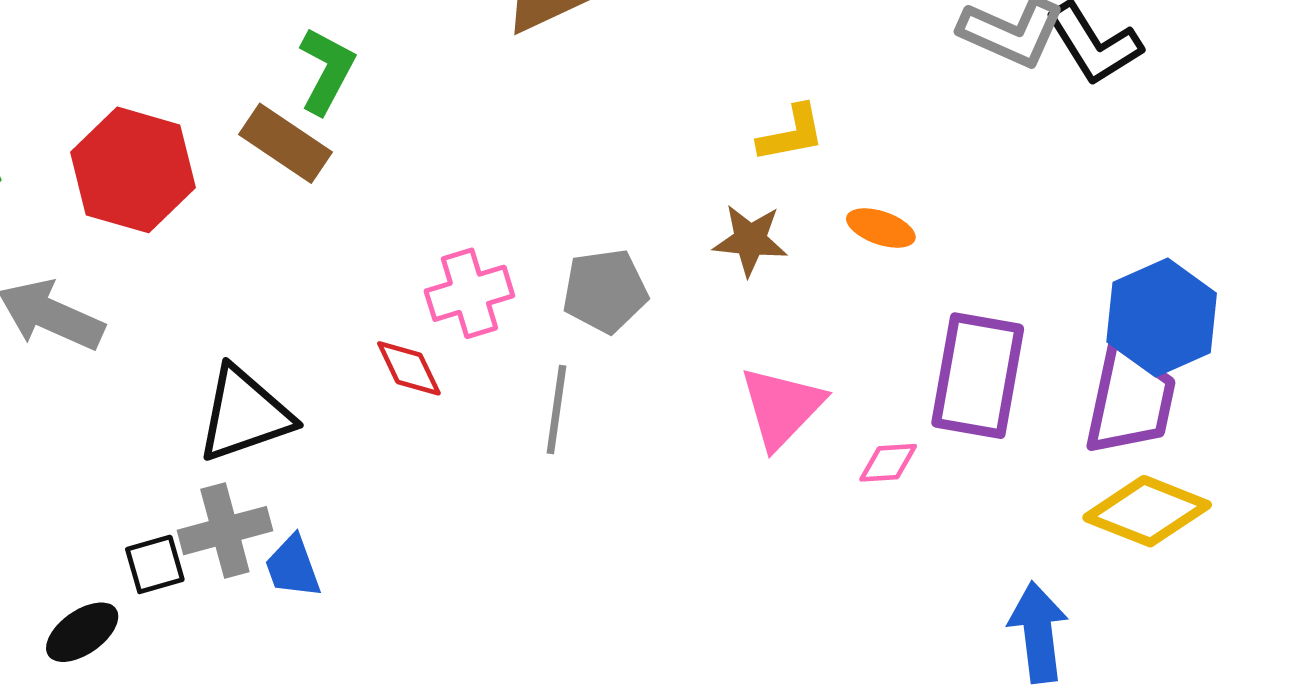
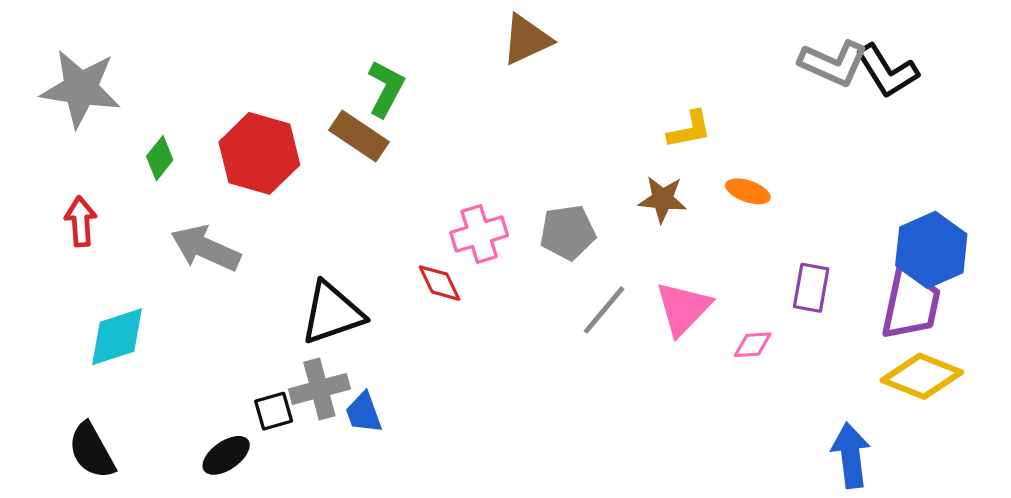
purple rectangle: (978, 376) -> (811, 288), size x0.6
gray line: (557, 410) -> (604, 310), moved, turned 32

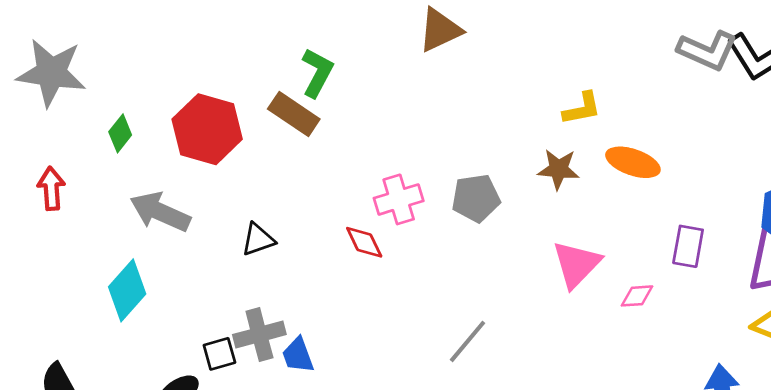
orange ellipse: (748, 191) -> (633, 162), size x1.4
gray line: (604, 310) -> (468, 341), moved
black triangle: (332, 313) -> (258, 239), moved, size x0.6
cyan diamond: (117, 337) -> (127, 290), moved, turned -30

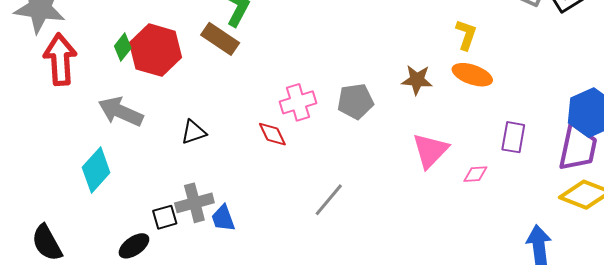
yellow L-shape: (582, 109) -> (466, 35), moved, turned -60
green diamond: (120, 133) -> (123, 47), moved
red arrow: (51, 188) -> (60, 59), moved, size x1.6
gray line: (468, 341) -> (329, 200), moved

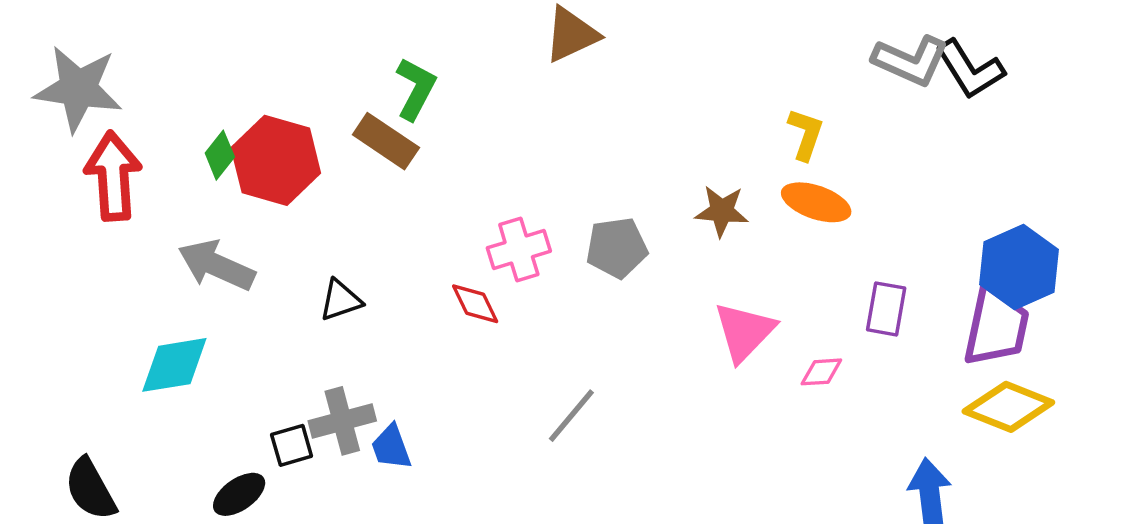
cyan diamond: (96, 170) -> (174, 365), turned 39

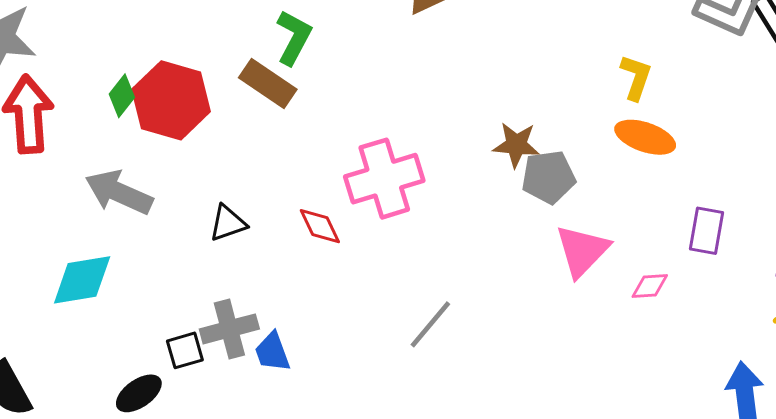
brown star: (722, 211) -> (516, 145), moved
gray pentagon: (617, 248) -> (548, 177), moved
pink cross: (519, 250) -> (384, 179), size x1.4
red diamond: (475, 304) -> (320, 226), moved

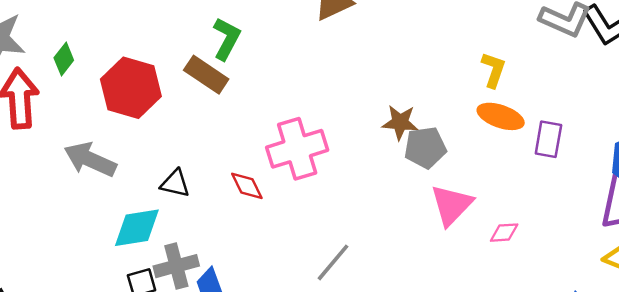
green diamond: (122, 96) -> (64, 59), moved
black triangle: (228, 223) -> (175, 183), turned 32
purple rectangle: (707, 231) -> (548, 139), moved
cyan diamond: (82, 280) -> (137, 228), moved

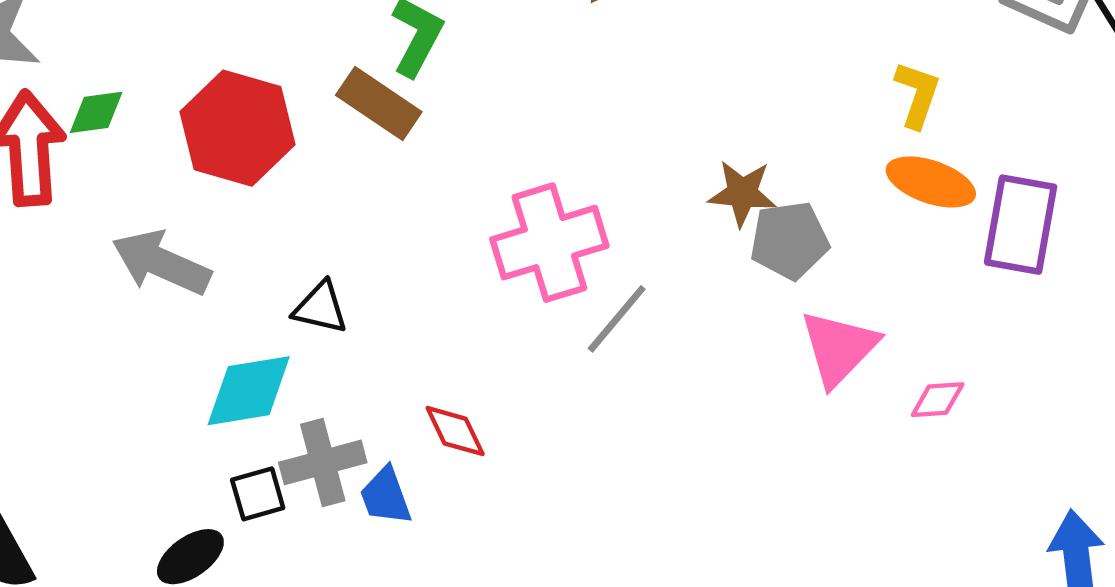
green diamond: (64, 59) -> (96, 112), moved, turned 44
purple rectangle: (548, 139) -> (1021, 225), size x1.4
red diamond: (247, 186) -> (455, 431), moved
gray line: (333, 262) -> (617, 319), moved

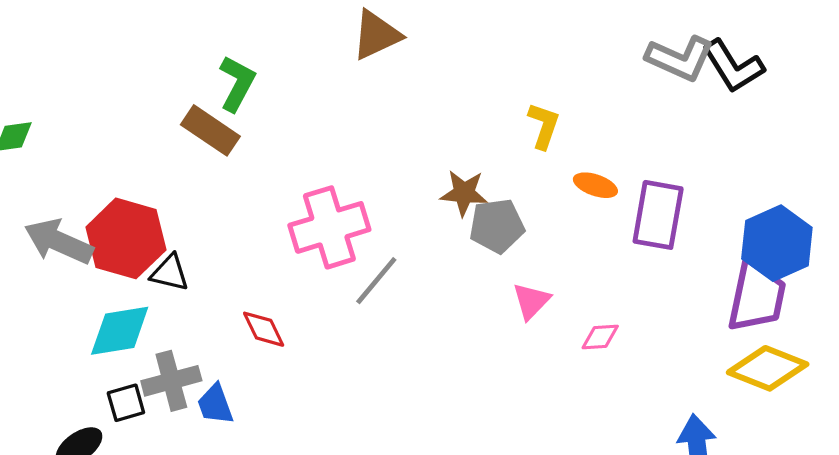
yellow L-shape: (917, 94) -> (544, 126), moved
red hexagon: (238, 128) -> (126, 238), moved
orange ellipse: (931, 182) -> (595, 185), size x0.7
pink triangle: (839, 348) -> (531, 301), size x0.7
red diamond: (455, 431) -> (264, 329), moved

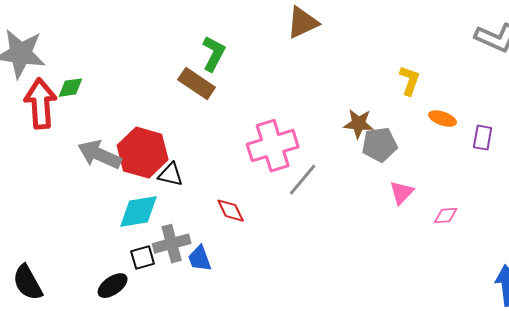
purple rectangle: (658, 215) -> (483, 138), size x0.6

